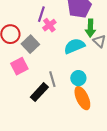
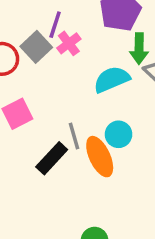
gray square: (30, 44) -> (36, 47), moved
orange ellipse: (82, 98) -> (100, 157), moved

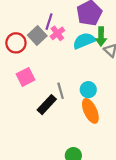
cyan semicircle: (112, 79) -> (84, 41), moved
orange ellipse: (100, 157) -> (90, 111), moved

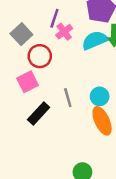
gray square: (37, 35) -> (21, 34), moved
red circle: (16, 43) -> (40, 56), moved
black rectangle: (47, 105) -> (39, 114), moved

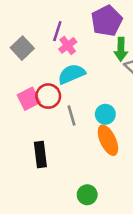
cyan semicircle: (95, 40) -> (72, 74), moved
red circle: (40, 56) -> (48, 96), moved
black rectangle: (39, 114) -> (40, 154), moved, turned -50

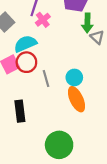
cyan semicircle: (72, 74) -> (25, 44), moved
green circle: (87, 195) -> (59, 145), size x1.6

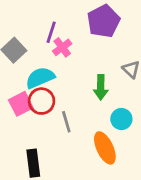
green arrow: (87, 23) -> (101, 87), moved
cyan circle: (74, 77) -> (121, 119), moved

